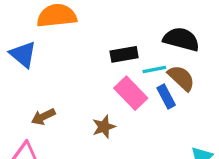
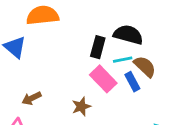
black semicircle: (181, 39) -> (128, 35), moved
black rectangle: (124, 54) -> (98, 47), turned -65

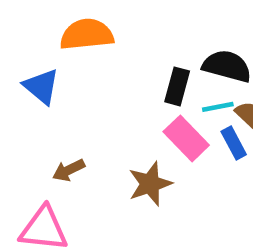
brown star: (81, 107) -> (150, 184), size x1.4

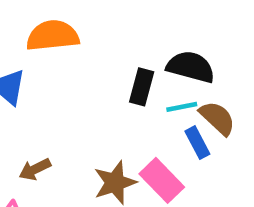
pink rectangle: (186, 138) -> (162, 180), moved

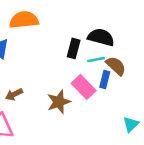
blue rectangle: (197, 143) -> (105, 79), turned 42
pink rectangle: (162, 180) -> (84, 87), moved

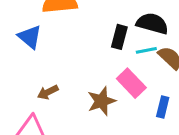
blue rectangle: (105, 79) -> (163, 107), moved

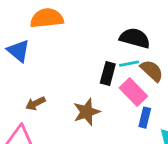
black rectangle: (119, 37) -> (108, 74), moved
pink rectangle: (131, 83) -> (133, 92), moved

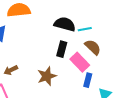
black semicircle: (135, 38) -> (65, 24), moved
cyan line: (129, 64) -> (85, 29), moved

